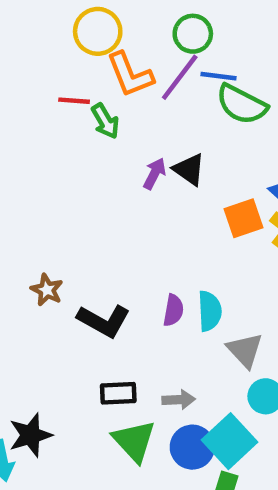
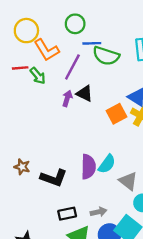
purple line: (180, 77) -> (72, 67), moved
purple semicircle: (173, 310) -> (88, 167), size x1.5
cyan semicircle: (210, 311) -> (107, 164), turned 48

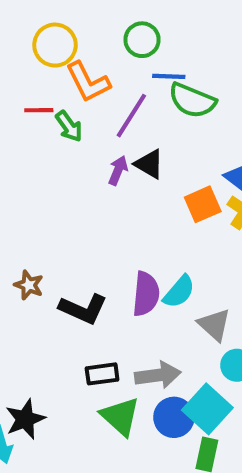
gray arrow: (99, 212) -> (158, 375), size x1.5

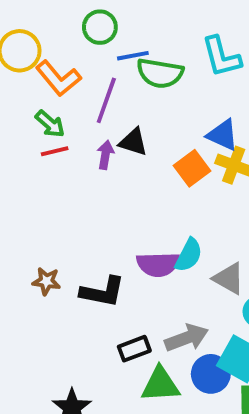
red line: (39, 110) -> (55, 151), moved
purple semicircle: (146, 294) -> (158, 264), turned 96
green triangle: (120, 416) -> (160, 384), turned -33

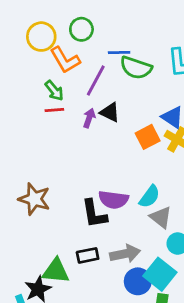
green circle: (100, 27) -> (81, 29), moved
cyan semicircle: (189, 255) -> (150, 197), moved
brown star: (46, 281) -> (34, 199), size x1.6
black L-shape: (102, 292) -> (94, 214), moved, turned 60
green triangle: (160, 384) -> (56, 271), moved

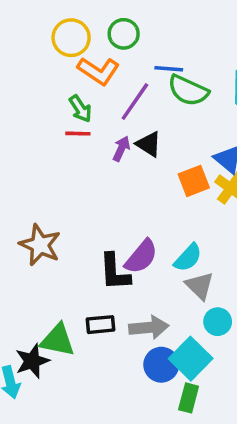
orange L-shape: (65, 60) -> (98, 71), turned -32
purple semicircle: (113, 200) -> (141, 257), turned -64

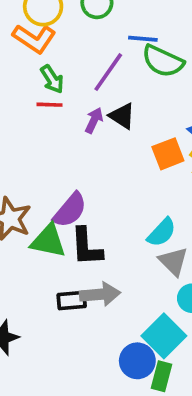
orange L-shape: (98, 71) -> (34, 39), moved
purple semicircle: (141, 257) -> (70, 210), moved
gray arrow: (149, 327) -> (100, 294), moved
green triangle: (58, 340) -> (48, 241), moved
blue circle: (161, 365) -> (137, 361), moved

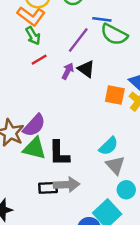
green arrow: (52, 79) -> (33, 36), moved
red line: (49, 105) -> (39, 60), turned -35
orange square: (168, 154) -> (115, 95), turned 30
purple semicircle: (70, 210) -> (34, 125), moved

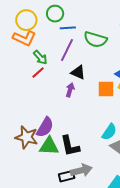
blue line: (102, 19) -> (68, 28), moved
green arrow: (33, 36) -> (40, 57), moved
purple arrow: (68, 71) -> (70, 90), moved

